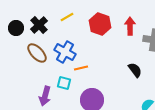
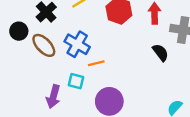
black circle: (16, 28) -> (19, 31), moved
black semicircle: (135, 70) -> (160, 53), moved

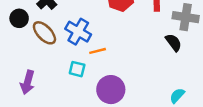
black semicircle: (160, 53) -> (174, 42), moved
purple arrow: (53, 97) -> (28, 82), moved

